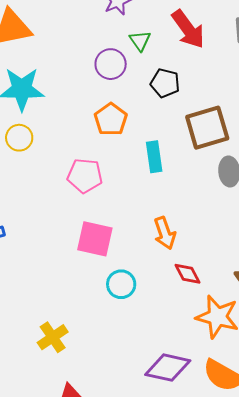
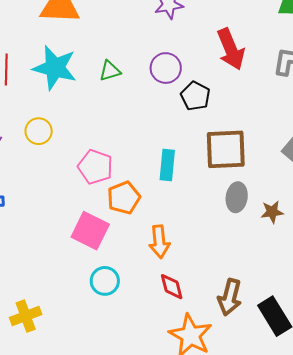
green triangle: (140, 41) -> (110, 71), moved, turned 35
purple circle: (111, 64) -> (166, 68), moved
orange pentagon: (111, 119) -> (124, 198), moved
yellow circle: (19, 138) -> (39, 131), moved

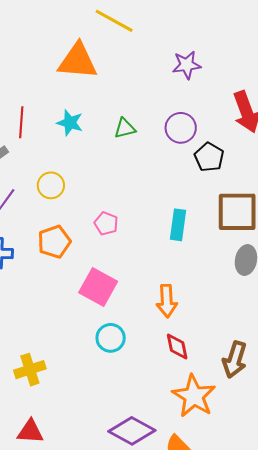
cyan star: (55, 68) -> (70, 123), size x0.6
pink pentagon: (95, 167) -> (106, 223), size x0.7
orange pentagon: (124, 198) -> (54, 242), moved

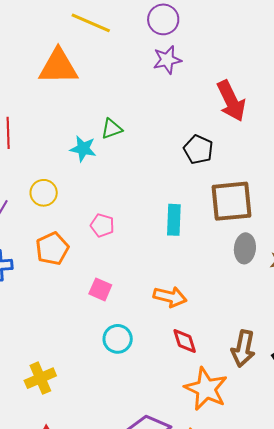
cyan star: (70, 123) -> (83, 149), moved
purple circle: (181, 128) -> (163, 19), moved
pink square: (98, 287) -> (100, 289), size x0.6
orange arrow: (167, 301) -> (170, 297), turned -68

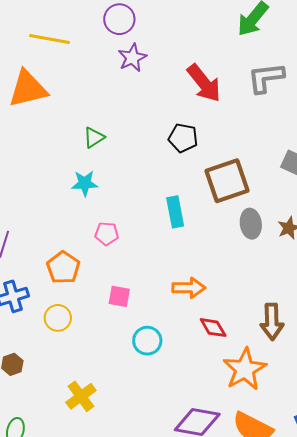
cyan star: (83, 149) -> (85, 183), moved
yellow circle: (44, 193) -> (58, 318), moved
orange star: (206, 389) -> (245, 369), turned 30

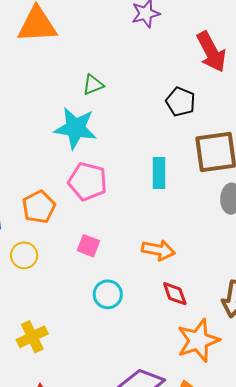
cyan star: (85, 183) -> (76, 128), size x1.6
pink pentagon: (107, 234) -> (88, 182), size x1.6

